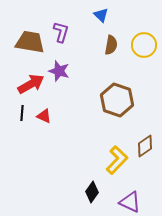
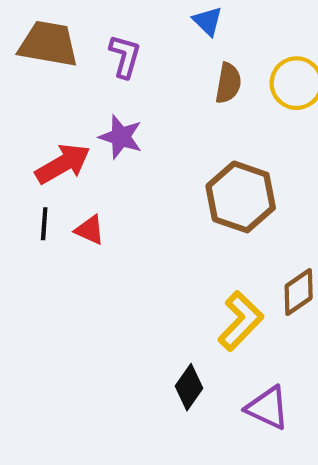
brown trapezoid: (30, 42) -> (48, 44), moved

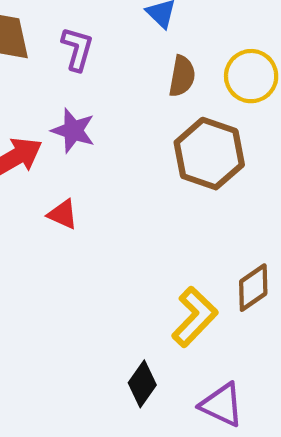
brown hexagon: (241, 197) -> (209, 154), moved
red triangle: (90, 230) -> (63, 214), moved

